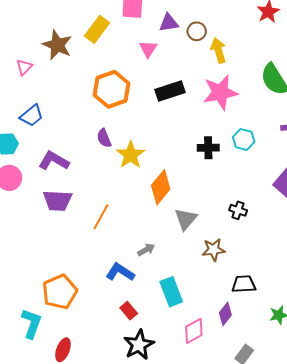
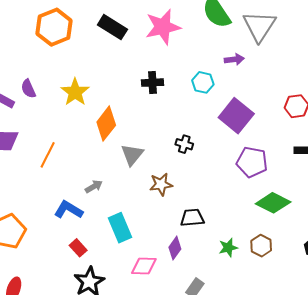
black rectangle: (170, 91) -> (112, 27), turned 52
purple semicircle: (104, 138) -> (28, 89), moved
cyan hexagon: (244, 139) -> (203, 82), moved
pink diamond: (194, 331) -> (144, 266), turned 32

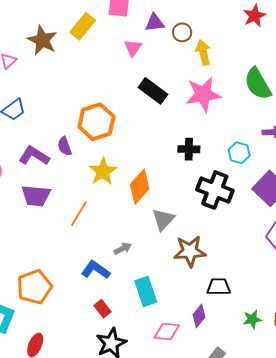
orange hexagon: (54, 27) -> (96, 122), moved
yellow star: (75, 92) -> (103, 171), moved
black cross: (184, 144) -> (215, 190), moved, size x2.0
brown star: (161, 184) -> (190, 251), size x1.4

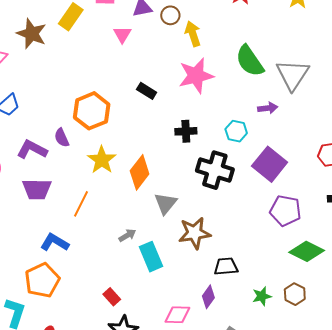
black rectangle: (153, 91) -> (147, 91), moved, size x0.7
blue L-shape: (96, 270) -> (55, 242), moved
cyan rectangle: (146, 291) -> (151, 257), moved

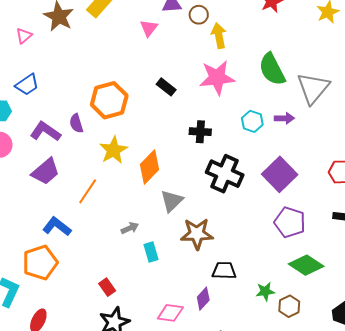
cyan hexagon: (236, 131) -> (252, 121), moved
purple trapezoid: (37, 189) -> (46, 172), turned -48
cyan rectangle: (151, 257) -> (151, 252), size x0.7
green star: (262, 296) -> (265, 291), moved

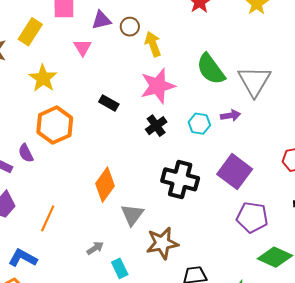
black cross: (200, 132) -> (156, 126), moved, turned -30
yellow star: (113, 150) -> (43, 78), moved

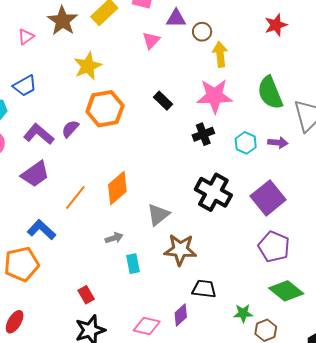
yellow star: (43, 78) -> (88, 66), moved
purple semicircle: (26, 153) -> (70, 129), turned 54
orange diamond: (105, 185) -> (117, 188), moved

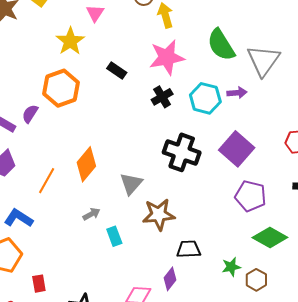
yellow star: (88, 66) -> (70, 41), moved
cyan hexagon: (246, 143) -> (205, 98), size x1.4
red rectangle: (86, 295) -> (39, 284), moved, turned 30

